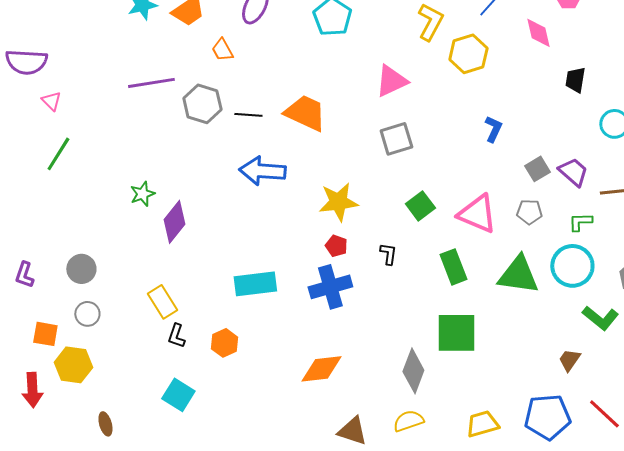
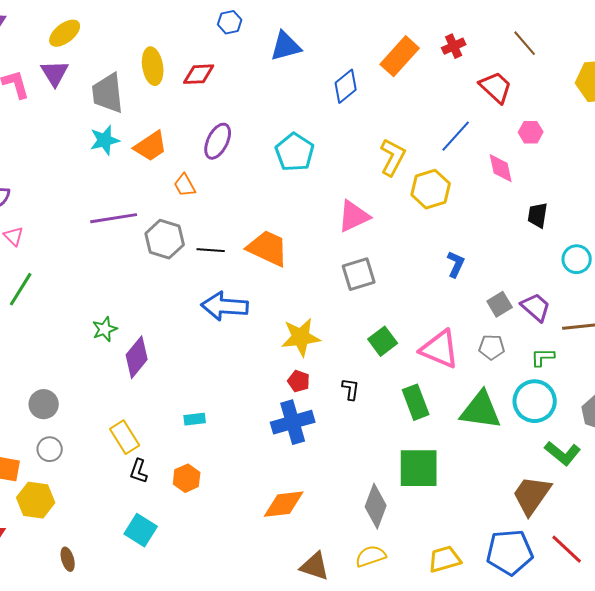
cyan rectangle: (255, 284) -> (195, 419), moved, size x0.5
brown trapezoid: (569, 360) -> (532, 495), size x1.8

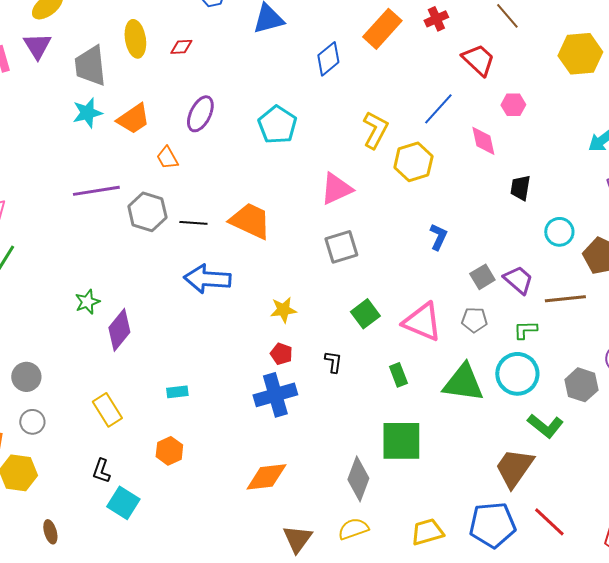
red diamond: (199, 74) -> (181, 47), size x0.7
yellow star: (301, 337) -> (283, 310), size x0.7
green rectangle: (416, 402) -> (398, 375), size x0.7
black L-shape: (139, 471) -> (101, 471), moved
brown triangle: (315, 566) -> (297, 539), turned 48

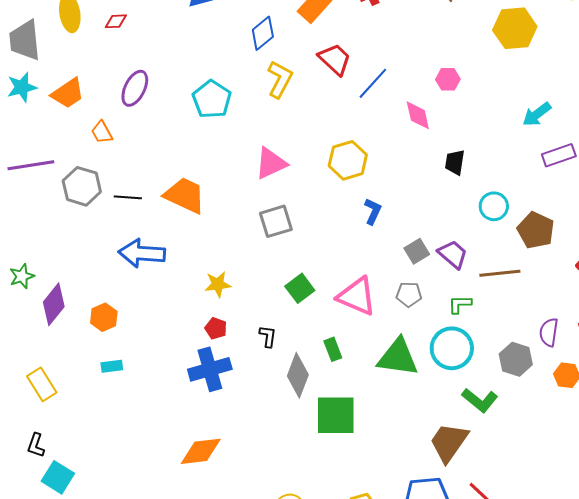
red trapezoid: (478, 60) -> (335, 59), moved
yellow L-shape: (375, 130) -> (280, 79), moved
yellow hexagon: (413, 162) -> (348, 160), moved
orange hexagon: (169, 451) -> (104, 317), moved
gray diamond: (358, 479) -> (298, 375), moved

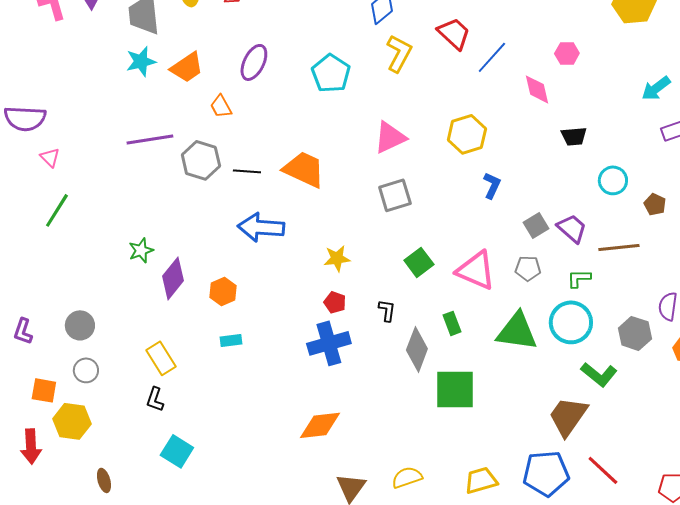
black trapezoid: (455, 162) -> (574, 136), turned -104
brown pentagon: (536, 230) -> (655, 204), size x0.6
black L-shape: (36, 445) -> (155, 399), moved

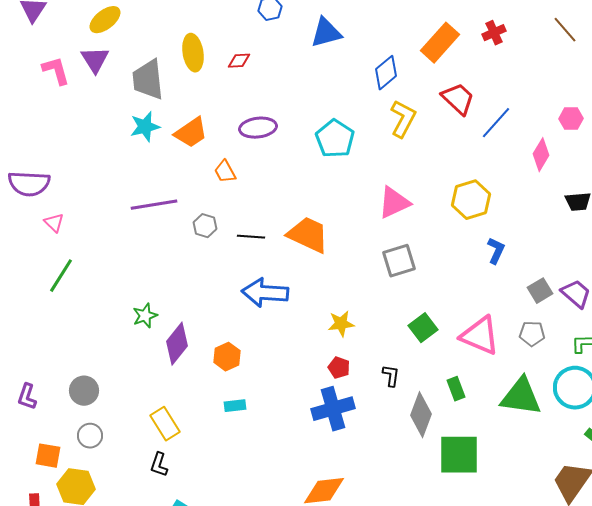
purple ellipse: (254, 62) -> (258, 128), turned 57
pink diamond: (537, 89) -> (541, 155), turned 44
gray hexagon: (201, 160) -> (205, 226), size x0.6

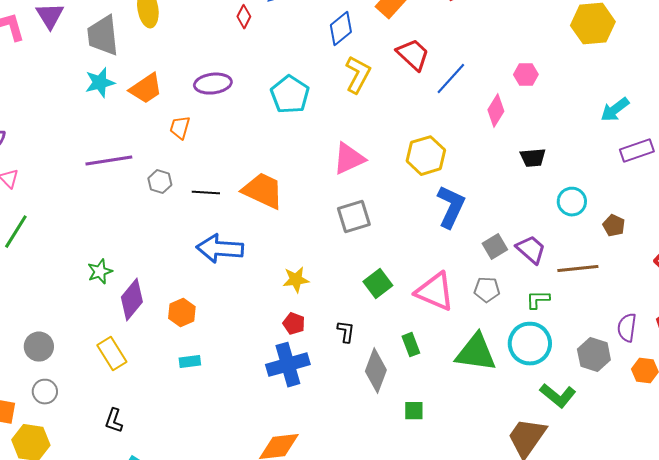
red diamond: (239, 61) -> (244, 17), moved, turned -60
orange trapezoid: (225, 172) -> (180, 128), turned 45
blue L-shape: (496, 251) -> (451, 207), size x1.6
yellow rectangle: (165, 424) -> (112, 354), moved
green square: (459, 455) -> (414, 411), size x0.5

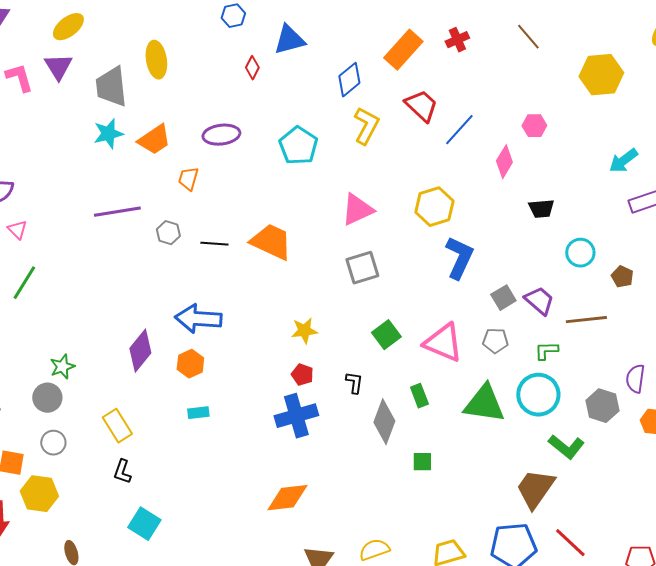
blue arrow: (220, 249) -> (198, 319), moved
green star: (100, 272) -> (62, 367), moved
yellow rectangle: (112, 354) -> (117, 426), moved

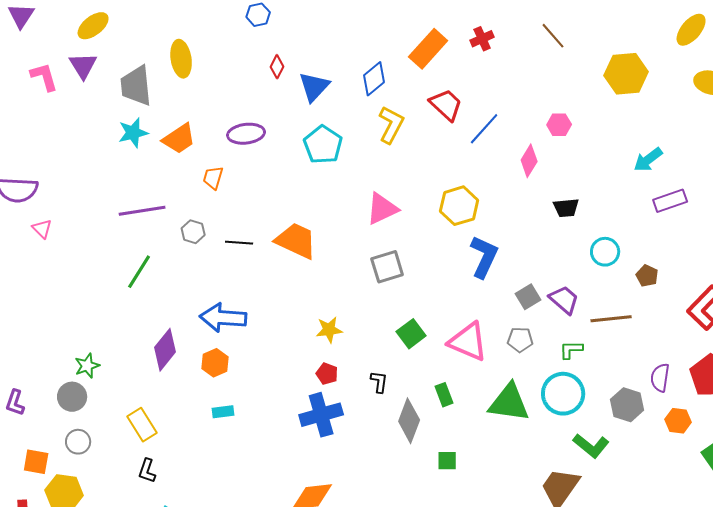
blue triangle: (289, 40) -> (314, 87), moved, turned -32
green line: (24, 283) -> (139, 272), moved

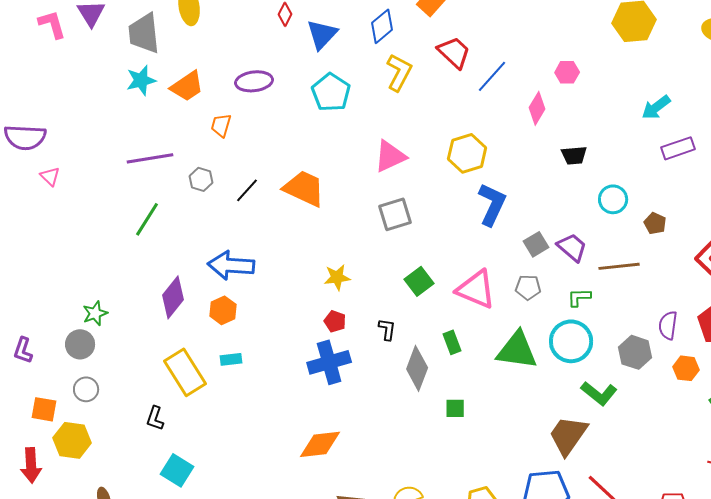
black line: (239, 243) -> (247, 190), turned -52
yellow rectangle: (142, 425) -> (185, 372), moved, size x1.4

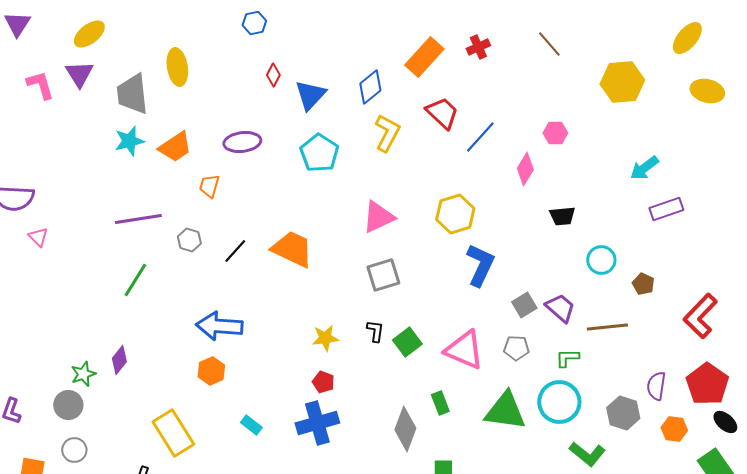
purple diamond: (173, 297) -> (119, 360), moved, size x0.7
black L-shape: (387, 329) -> (375, 331), moved
cyan rectangle: (231, 359) -> (251, 425), moved, turned 45

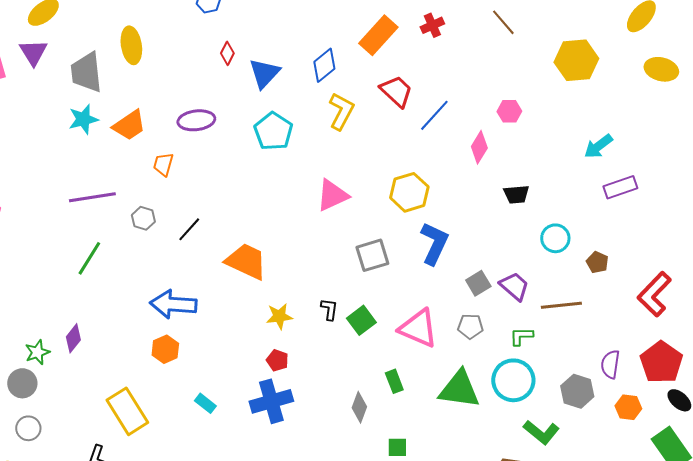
orange trapezoid: (292, 249) -> (246, 261), moved
gray square: (383, 275) -> (372, 255), moved
gray diamond: (405, 429) -> (359, 407), size x0.7

